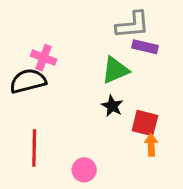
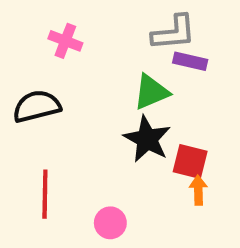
pink cross: (44, 58) -> (65, 41), moved
black star: (112, 106) -> (147, 139), size x1.6

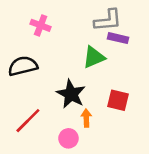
black star: (147, 139) -> (71, 94), moved
orange arrow: (198, 190) -> (86, 118), moved
red line: (45, 194) -> (28, 121), turned 44

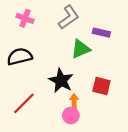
gray L-shape: (108, 20) -> (69, 17), moved, turned -30
pink cross: (41, 25) -> (25, 18), moved
pink circle: (68, 138) -> (71, 115), moved

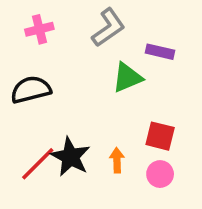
pink cross: (25, 18) -> (39, 29), turned -35
black star: (61, 81) -> (70, 157), moved
pink circle: (71, 115) -> (160, 174), moved

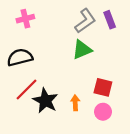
gray L-shape: (108, 28) -> (85, 21), moved
purple rectangle: (160, 52) -> (110, 20), moved, turned 56
red line: (38, 164) -> (26, 90), moved

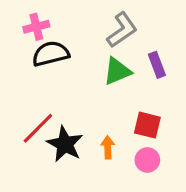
purple rectangle: (110, 20) -> (157, 65), moved
black semicircle: (20, 57) -> (51, 54), moved

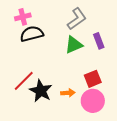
red square: (147, 125) -> (93, 79), turned -36
orange arrow: (108, 147) -> (68, 93), turned 88
pink circle: (147, 160) -> (93, 101), size x1.5

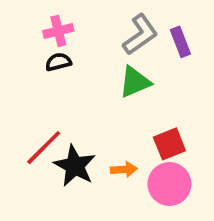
pink cross: (23, 17) -> (58, 31), moved
black semicircle: (32, 34) -> (58, 62), size x0.6
purple rectangle: (99, 41) -> (180, 42), moved

